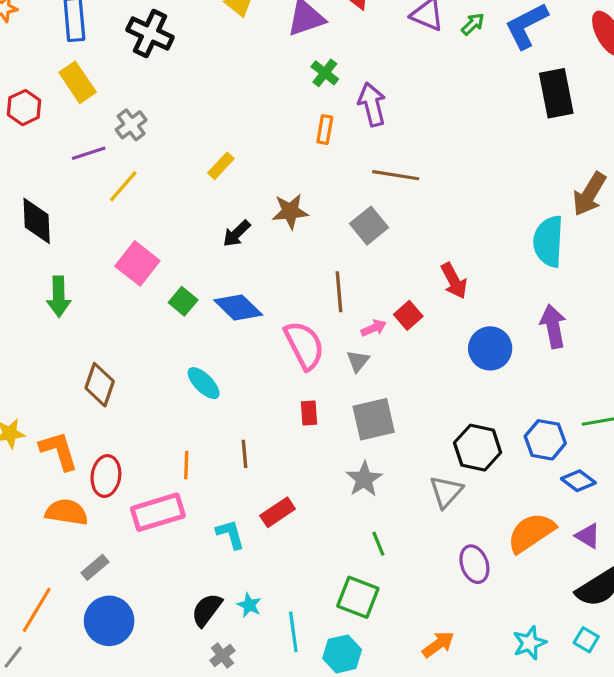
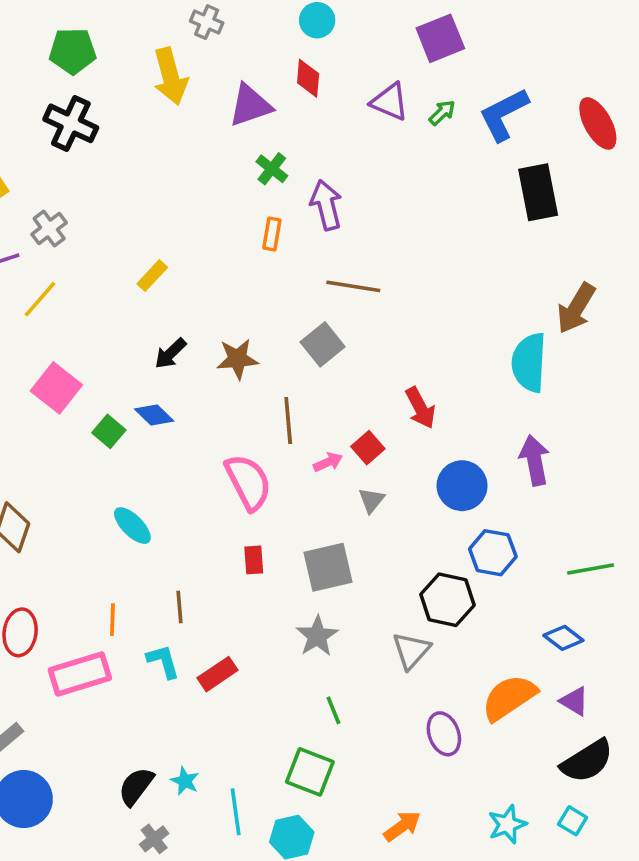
brown star: (290, 211) -> (237, 359), moved
blue diamond: (238, 307) -> (154, 415), moved, size x0.7
gray triangle: (358, 361) -> (371, 500), moved
blue hexagon: (545, 440) -> (493, 553), moved
cyan L-shape: (230, 534) -> (163, 661), moved

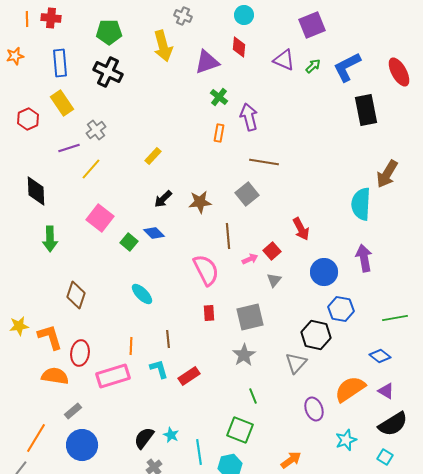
cyan star: (507, 824) -> (346, 440), moved

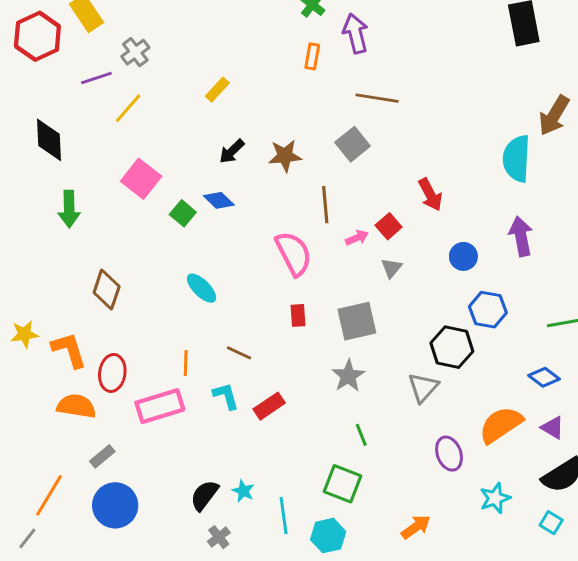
red hexagon: (28, 119) -> (37, 36), size x1.5
blue circle: (324, 272) -> (463, 256), size x0.7
brown line: (168, 339) -> (239, 353), turned -60

